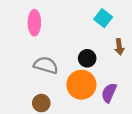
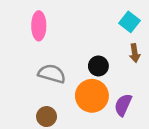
cyan square: (103, 18) -> (130, 22), moved

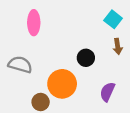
gray semicircle: (52, 74) -> (20, 65), moved
orange circle: (92, 96) -> (62, 84), moved

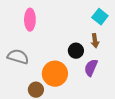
brown arrow: (118, 46) -> (95, 41), moved
purple semicircle: (107, 92) -> (91, 68), moved

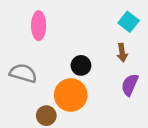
black circle: (76, 51) -> (81, 65), moved
purple semicircle: (91, 68) -> (130, 85), moved

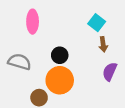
cyan square: (129, 22) -> (97, 23), moved
black circle: (81, 65) -> (60, 55), moved

